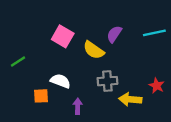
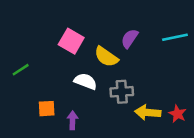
white semicircle: (60, 81) -> (85, 81), moved
red star: (157, 86) -> (178, 114), moved
purple arrow: (78, 106) -> (73, 120), moved

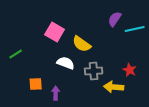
purple semicircle: (130, 39) -> (115, 19), moved
red star: (178, 114) -> (130, 70), moved

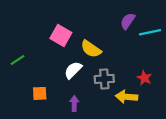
white semicircle: (66, 63) -> (73, 70), turned -66
purple arrow: (56, 93) -> (74, 103), moved

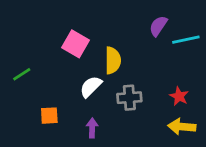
yellow semicircle: (91, 49) -> (113, 60), turned -125
yellow arrow: (127, 97) -> (182, 127), moved

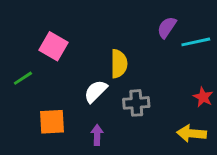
pink square: (76, 44) -> (53, 46), moved
red star: (179, 96) -> (203, 97), moved
orange square: (49, 116) -> (52, 122), size x1.4

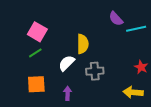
purple semicircle: (167, 27) -> (116, 19), turned -77
green line: (23, 78) -> (35, 53), moved

